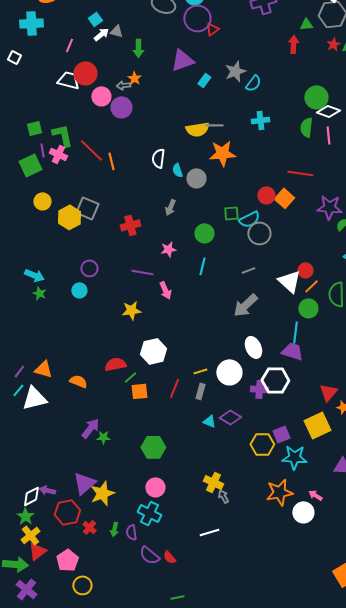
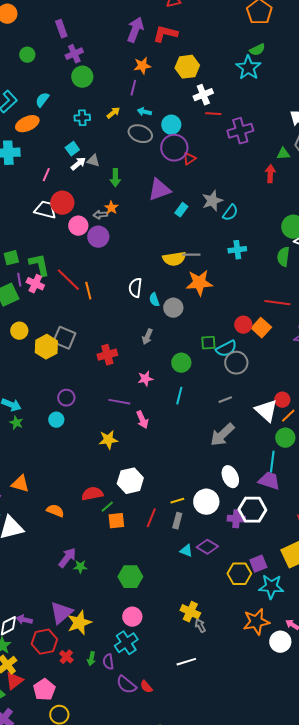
orange triangle: (43, 369) -> (20, 484), moved
cyan cross: (149, 513) -> (126, 643), turned 30

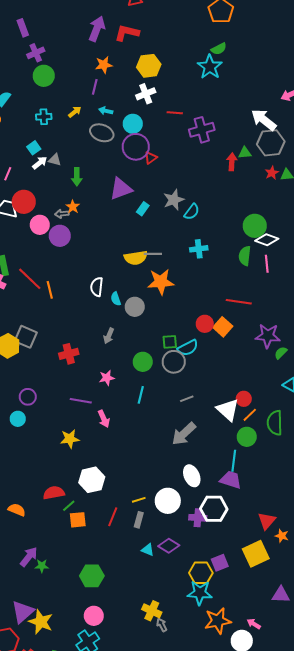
white cross: (203, 95) -> (146, 94), moved
red arrow: (270, 174) -> (232, 162), moved
gray circle: (236, 363) -> (174, 362), moved
cyan star: (271, 587) -> (200, 593), moved
yellow star: (79, 623) -> (41, 622), turned -30

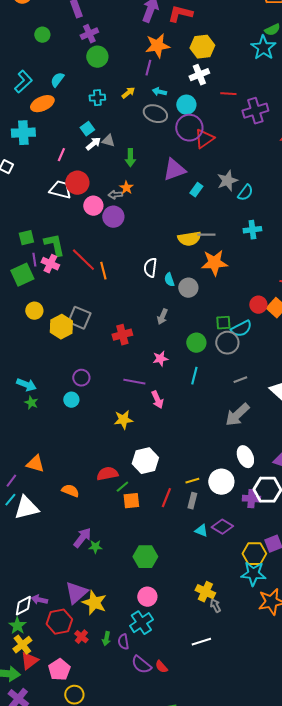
orange star: (104, 65) -> (157, 46), size x1.4
red triangle: (151, 158) -> (204, 139), size x1.5

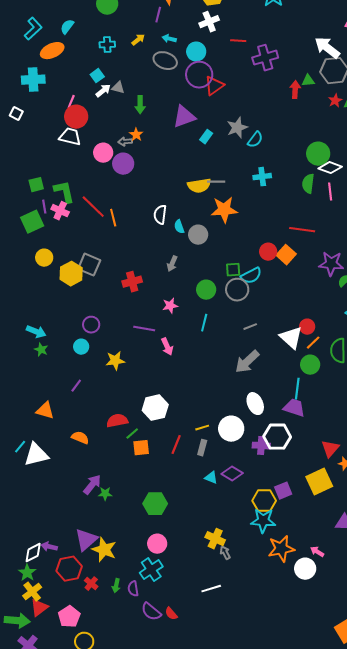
red circle: (77, 183) -> (76, 117), moved
yellow star: (123, 420) -> (115, 361), moved
purple line: (11, 481) -> (76, 386), moved

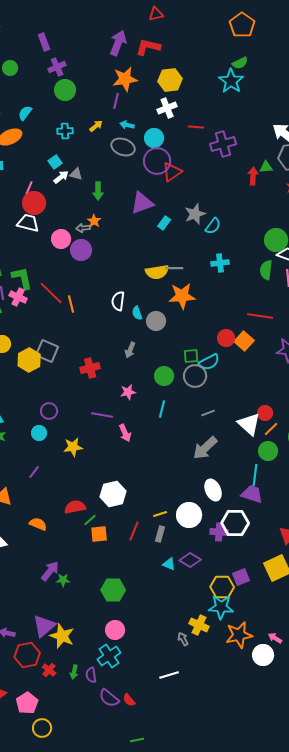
yellow cross: (215, 539) -> (199, 625), moved

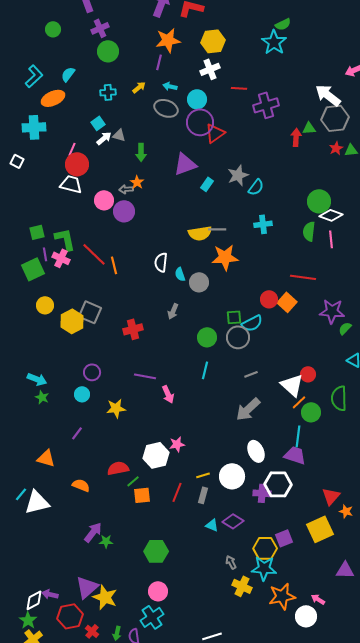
pink star: (128, 392) -> (177, 444), moved
orange line: (271, 429) -> (299, 402), moved
gray arrow: (183, 639) -> (231, 562), moved

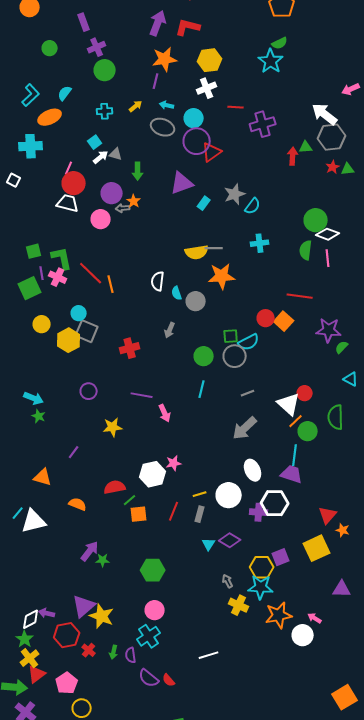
purple circle: (124, 211) -> (112, 193), moved
cyan circle: (82, 394) -> (79, 313), moved
cyan triangle: (212, 525) -> (209, 544), turned 40

